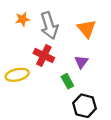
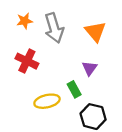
red cross: (44, 56) -> (27, 61), moved
yellow ellipse: (17, 75) -> (47, 101), moved

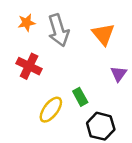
purple triangle: (89, 68) -> (119, 74), moved
yellow ellipse: (47, 101) -> (51, 110), turned -40

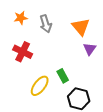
gray arrow: (59, 30) -> (46, 24), size x0.7
purple triangle: (119, 74) -> (90, 49), moved

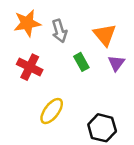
orange star: (21, 18) -> (27, 23), size x1.5
green rectangle: (63, 76) -> (81, 62), moved

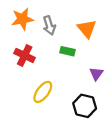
green rectangle: (81, 62) -> (67, 51), turned -48
purple triangle: (116, 63) -> (96, 74), moved

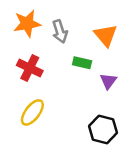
purple triangle: (96, 74) -> (108, 81), moved
yellow ellipse: (43, 92) -> (32, 112), moved

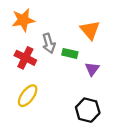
gray arrow: (60, 31) -> (49, 43), moved

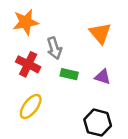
green rectangle: (70, 53) -> (69, 74), moved
purple triangle: (92, 69) -> (103, 77), turned -48

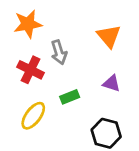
green rectangle: (69, 74) -> (70, 97), moved, turned -35

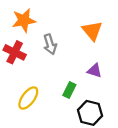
red cross: (31, 70) -> (15, 52), moved
green rectangle: (70, 97) -> (69, 90), moved, turned -42

